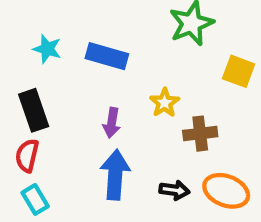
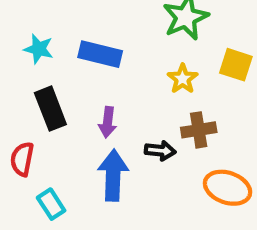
yellow star: (164, 103) -> (183, 79), moved
black rectangle: (34, 110) -> (50, 109), moved
black arrow: (174, 190) -> (160, 151), moved
cyan rectangle: (35, 199) -> (51, 204), moved

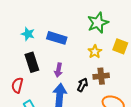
black arrow: (160, 151) -> (82, 85), turned -72

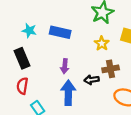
black rectangle: (32, 62) -> (22, 58), moved
black arrow: (82, 85) -> (92, 80), turned -120

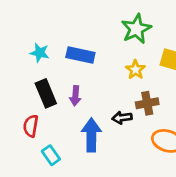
black rectangle: (22, 58) -> (46, 93), moved
purple arrow: (65, 66) -> (75, 96), moved

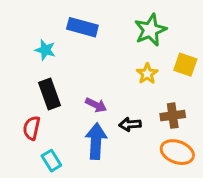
blue rectangle: (80, 55) -> (82, 27), moved
purple arrow: (75, 96) -> (96, 105), moved, turned -72
brown cross: (147, 103) -> (173, 116), moved

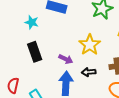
yellow star: (147, 74) -> (90, 45), moved, size x1.5
red semicircle: (32, 128) -> (13, 86), moved

